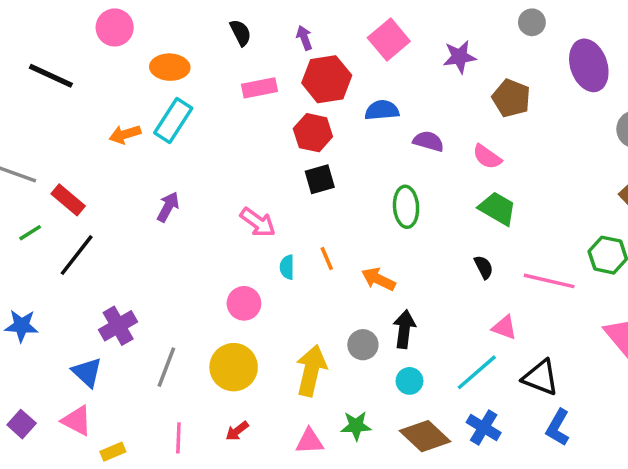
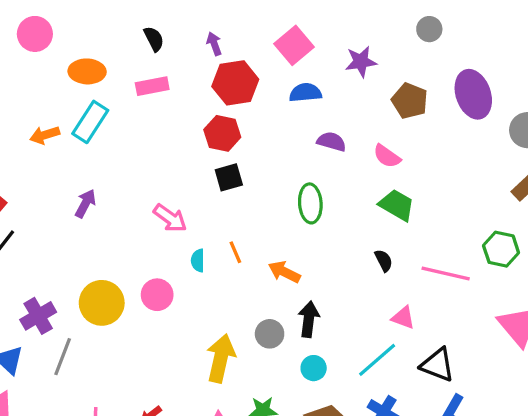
purple ellipse: (589, 65) -> (473, 94), moved
pink rectangle: (259, 88) -> (152, 86), moved
blue semicircle: (382, 110) -> (305, 93), moved
gray line: (166, 367) -> (63, 357), moved
yellow circle: (234, 367) -> (102, 303), moved

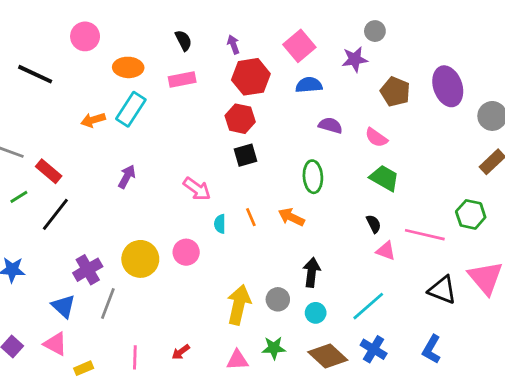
gray circle: (429, 29) -> (375, 31), moved
orange arrow: (284, 272) -> (291, 217), moved
pink triangle: (403, 318) -> (386, 251), moved
gray circle: (270, 334) -> (278, 299), moved
black triangle: (437, 365) -> (442, 290), moved

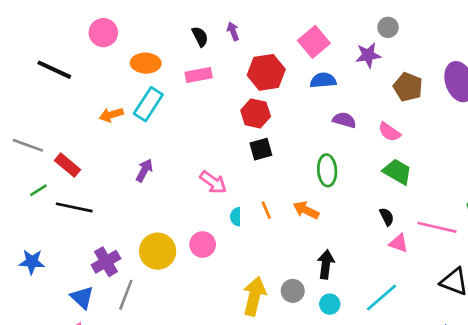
purple arrow: (233, 45) -> (233, 31), moved
black line: (55, 214) -> (74, 207), turned 64

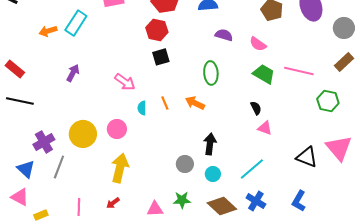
pink line: (437, 227) -> (299, 71), moved
yellow arrow: (254, 296) -> (120, 168), moved

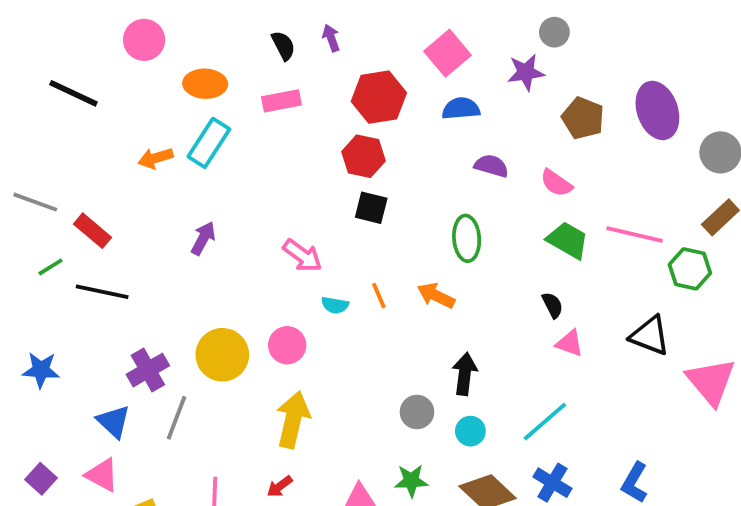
black square: (161, 57) -> (371, 208), turned 30
green hexagon: (328, 101) -> (690, 269), moved
cyan semicircle: (142, 108) -> (335, 305), turned -80
black triangle: (307, 157) -> (650, 336), moved

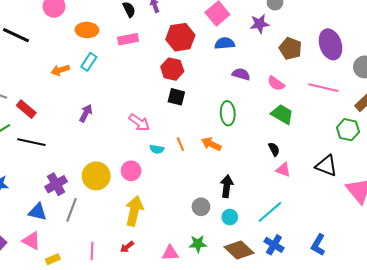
cyan rectangle: (209, 143) -> (89, 62), size x0.7
pink line: (635, 235) -> (323, 88), moved
blue triangle: (114, 422) -> (38, 212), turned -30

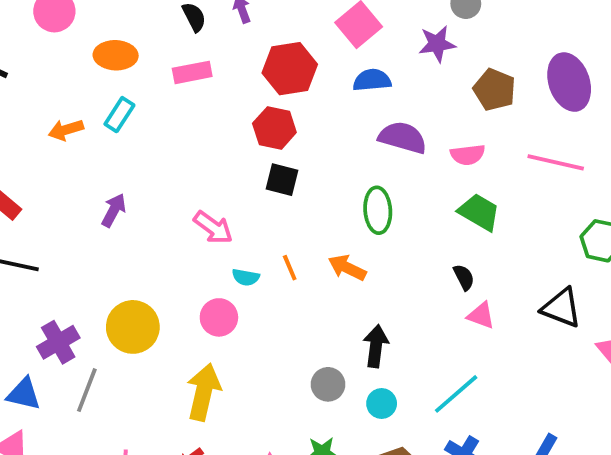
purple semicircle: (241, 74) -> (403, 138), size x1.4
pink semicircle: (276, 83) -> (468, 155), turned -42
pink circle: (131, 171) -> (219, 317), moved

